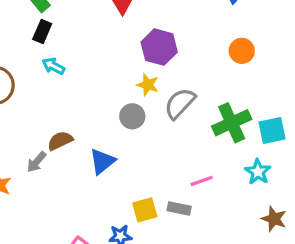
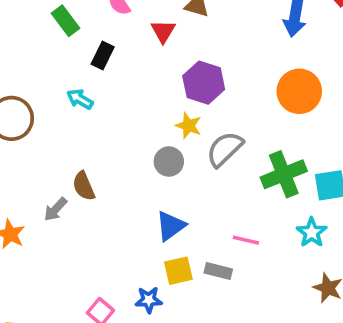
black rectangle: (42, 32) -> (103, 55), moved
orange circle: (242, 51) -> (299, 91), size x1.5
brown semicircle: (60, 141) -> (84, 186), turned -90
blue triangle: (102, 161) -> (171, 226), moved
pink line: (202, 181) -> (246, 240), turned 30

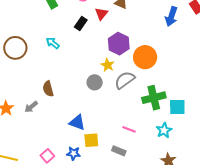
black rectangle: (103, 55) -> (81, 24), moved
orange circle: (299, 91) -> (145, 57), moved
gray arrow: (55, 209) -> (31, 107), moved
blue triangle: (171, 226) -> (77, 122), moved, turned 48
gray rectangle: (218, 271) -> (119, 151), moved

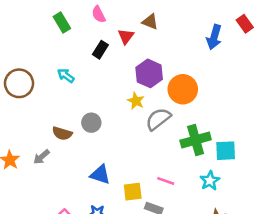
gray circle: (95, 82) -> (91, 123), moved
brown semicircle: (48, 89) -> (62, 133), turned -56
yellow square: (91, 140) -> (133, 192), moved

